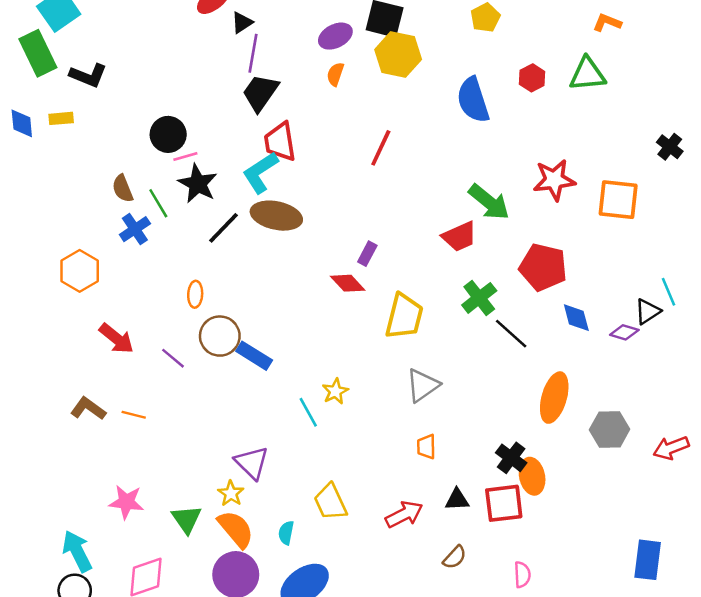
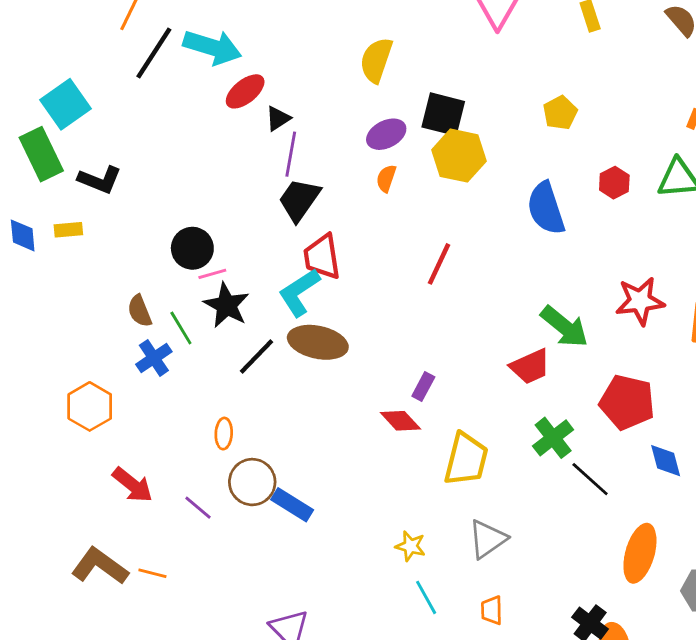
yellow star: (335, 391) -> (410, 546), moved, turned -30
brown L-shape: (88, 409) -> (100, 566), size x1.4
cyan line: (308, 412) -> (426, 597), moved

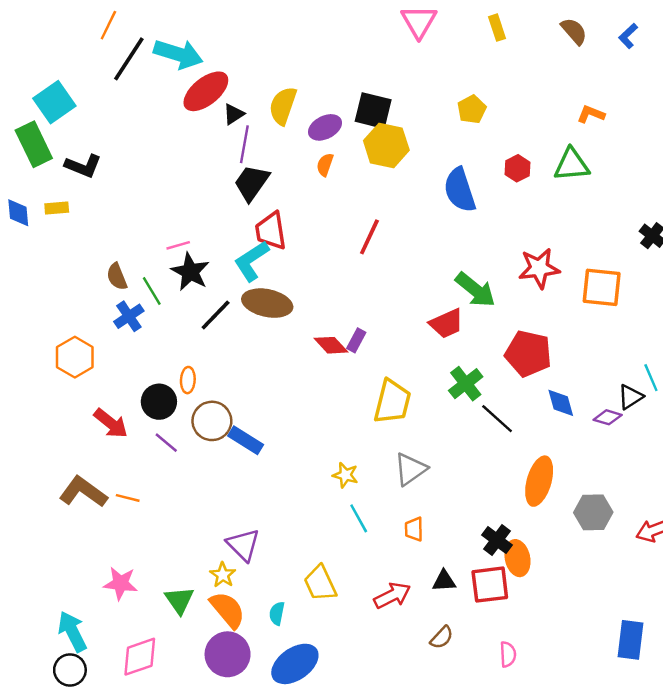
yellow semicircle: (376, 60) -> (283, 106), moved
red ellipse: (245, 91) -> (206, 91), size x1.4
black circle: (192, 248) -> (159, 402), moved
red diamond: (400, 421) -> (331, 345), moved

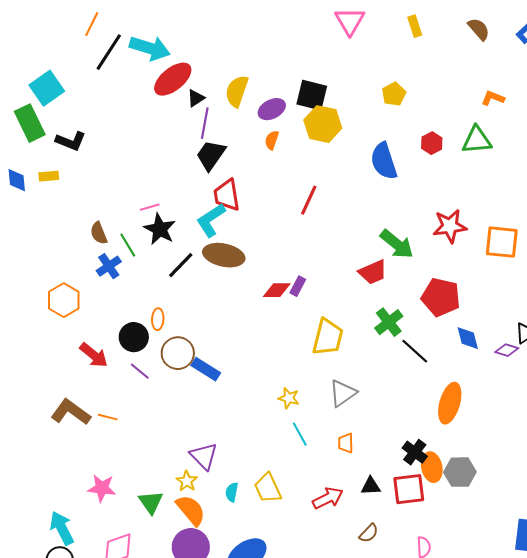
red diamond: (331, 345) -> (277, 290), turned -48
gray hexagon: (593, 512) -> (460, 472), moved
cyan semicircle: (277, 613) -> (232, 492), moved

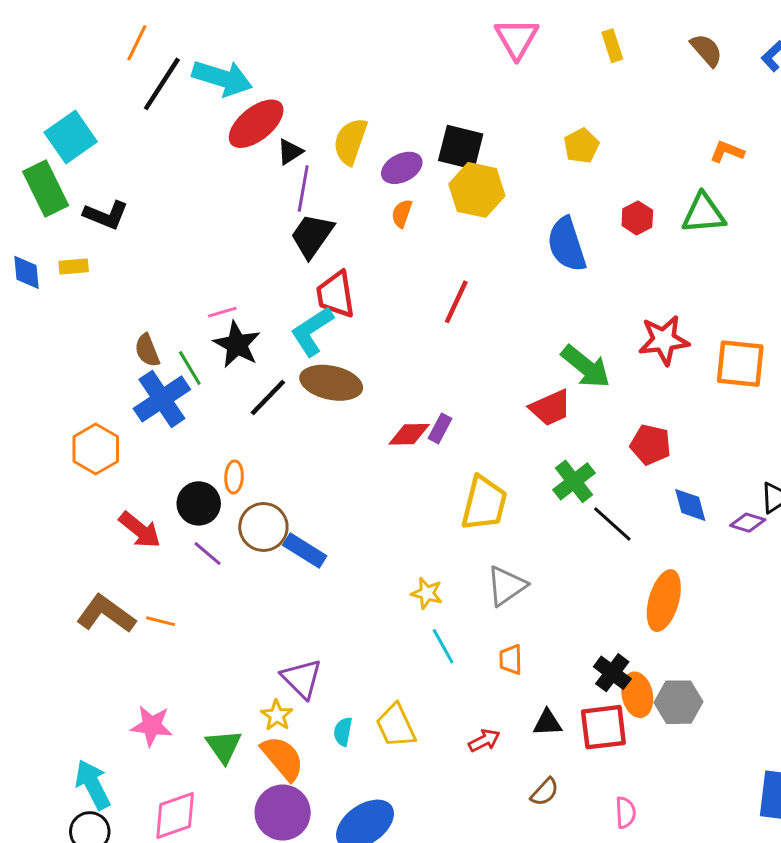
blue cross: (109, 266) -> (162, 399), size x1.5
red pentagon: (441, 297) -> (651, 445), size x0.7
red arrow: (328, 498) -> (484, 740), size x0.7

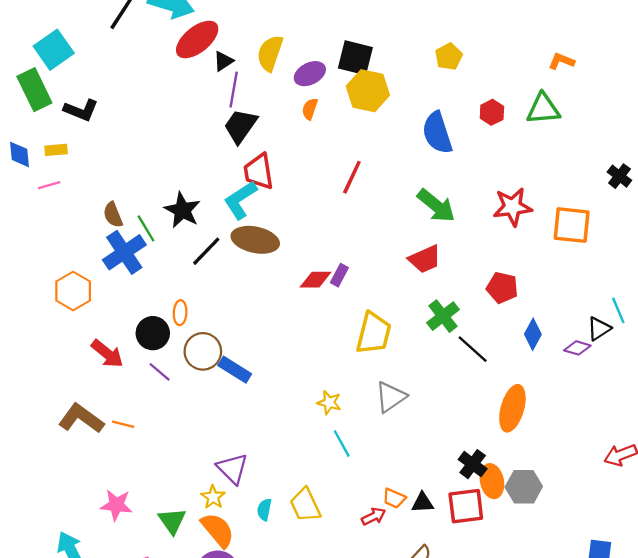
pink line: (222, 312) -> (49, 185), moved
green arrow: (586, 367) -> (436, 206), moved
blue diamond: (690, 505) -> (533, 334), turned 44
orange trapezoid: (511, 659) -> (394, 498), moved, turned -65

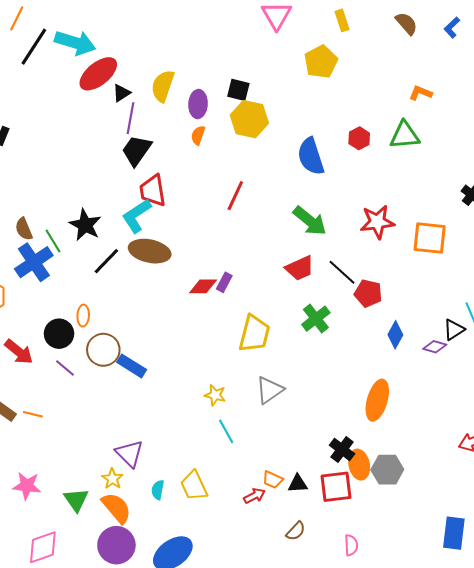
yellow pentagon: (449, 57) -> (321, 62), moved, size x1.4
black square: (355, 58) -> (238, 90), size x0.7
purple ellipse: (310, 74) -> (198, 104), turned -60
black line: (473, 349) -> (342, 272), moved

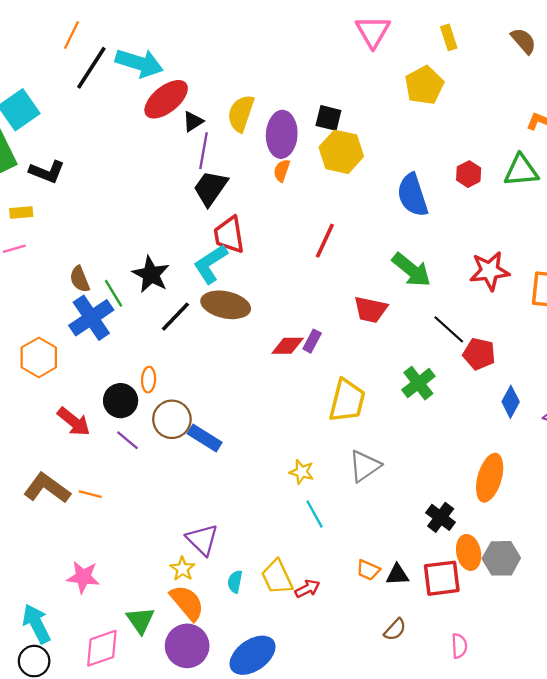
purple ellipse: (198, 104) -> (282, 134), size x1.4
red trapezoid: (300, 268) -> (370, 310), moved, turned 36
black cross: (342, 449) -> (441, 517), moved
red arrow: (254, 496) -> (307, 589), moved
green triangle: (76, 500) -> (140, 620), moved

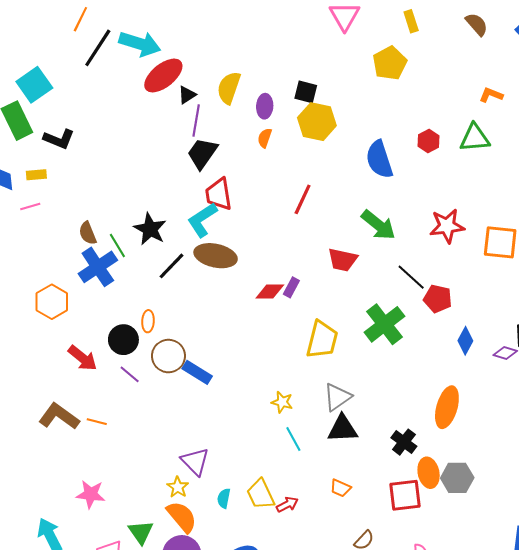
purple ellipse: (282, 134) -> (265, 106), size x0.6
green cross: (418, 383) -> (384, 324), size x1.4
black triangle: (397, 575) -> (343, 429), moved, size x1.5

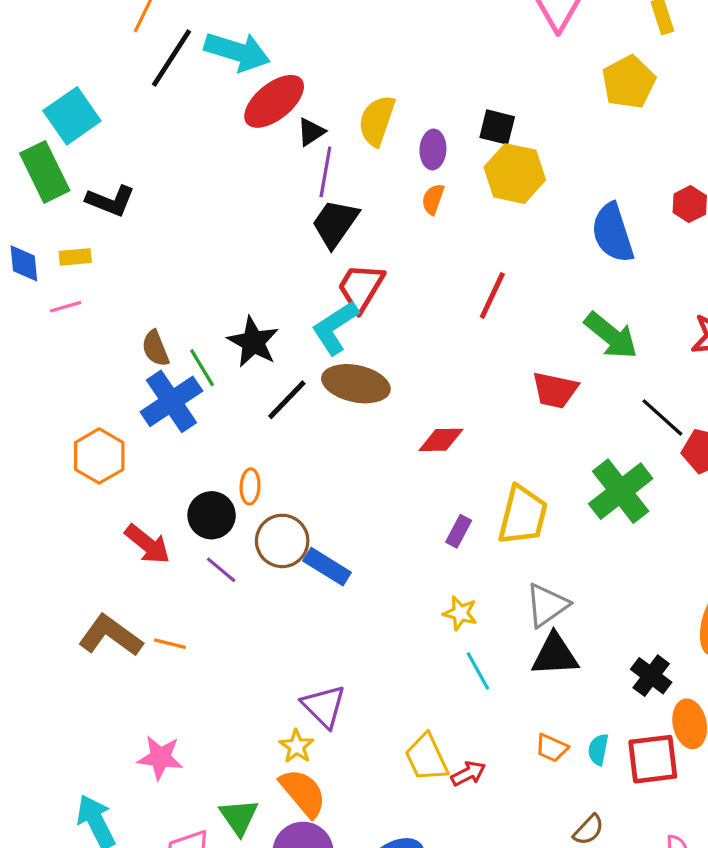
red trapezoid: (219, 194) -> (361, 287), turned 40
purple rectangle: (291, 287) -> (459, 531), moved
cyan semicircle: (224, 498) -> (598, 750), moved

